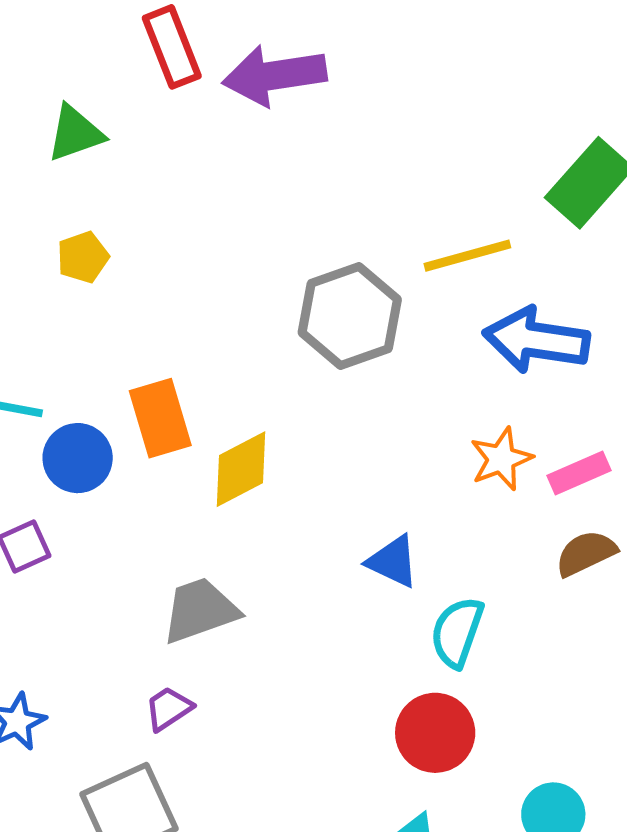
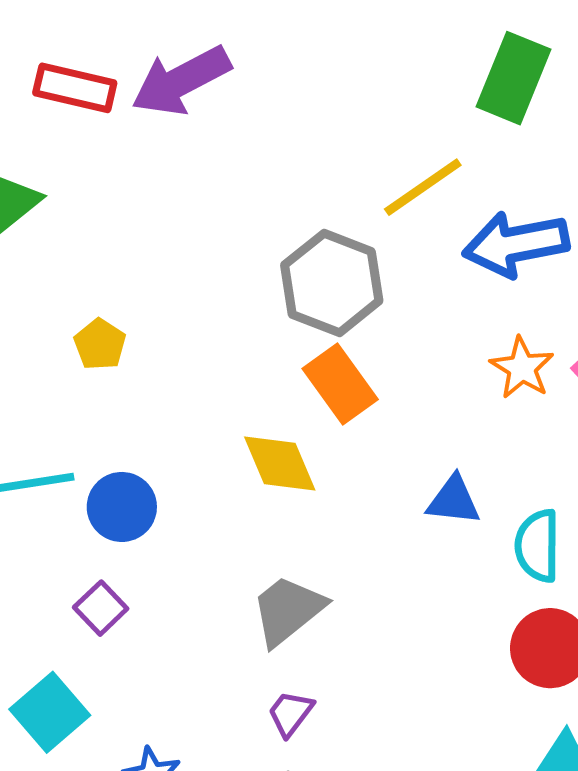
red rectangle: (172, 47) -> (75, 88), turned -36
yellow pentagon: (83, 257) -> (100, 344), moved
orange rectangle: (160, 418) -> (340, 384), moved
yellow diamond: (241, 469) -> (280, 463), turned -66

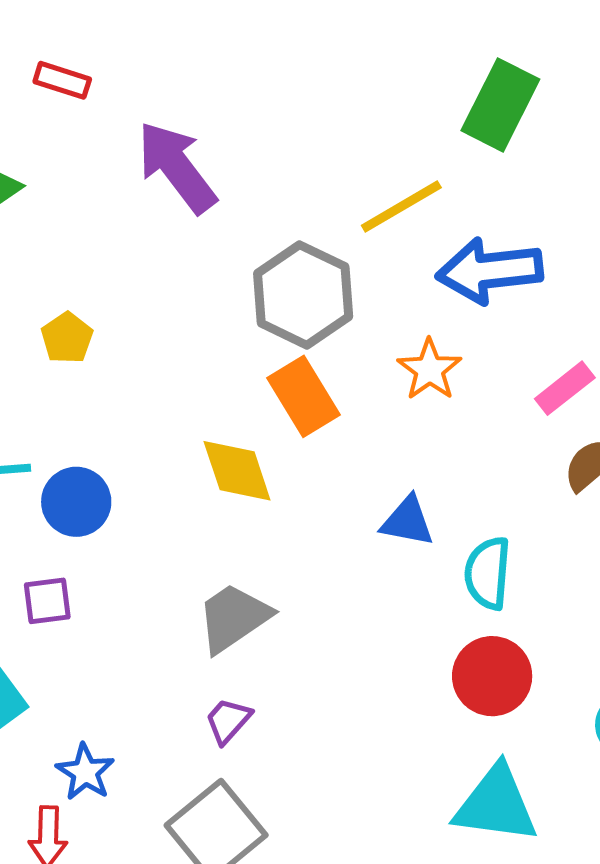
purple arrow: (181, 81) -> (177, 167), moved, turned 76
red rectangle: (75, 88) -> (62, 80), size x0.7
orange star: (522, 368) -> (430, 370), moved
purple square: (101, 608) -> (47, 601), turned 32

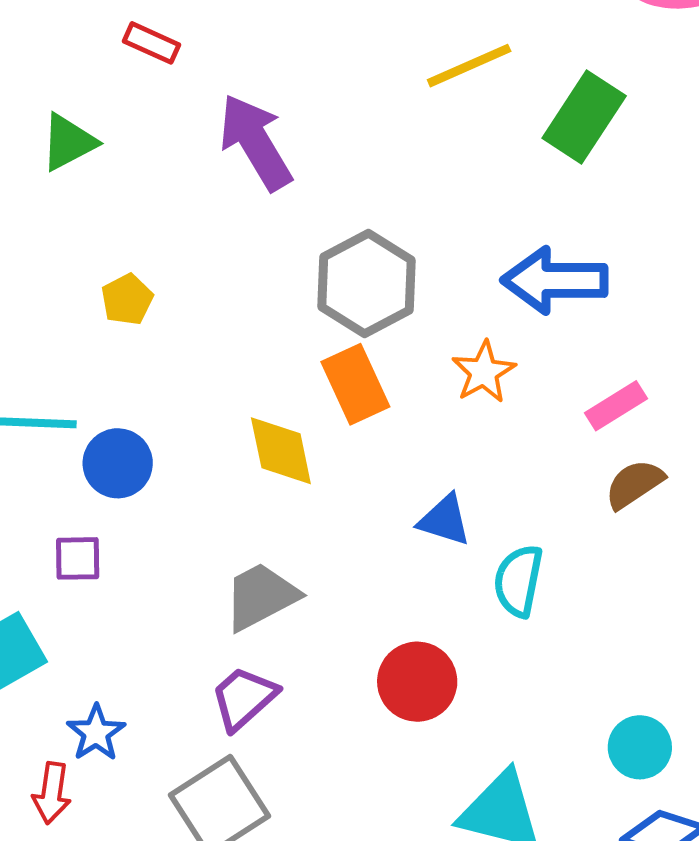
yellow line: (401, 206) -> (469, 66), moved
red circle: (492, 676) -> (417, 682), moved
purple trapezoid: (228, 721) -> (244, 698), size x1.4

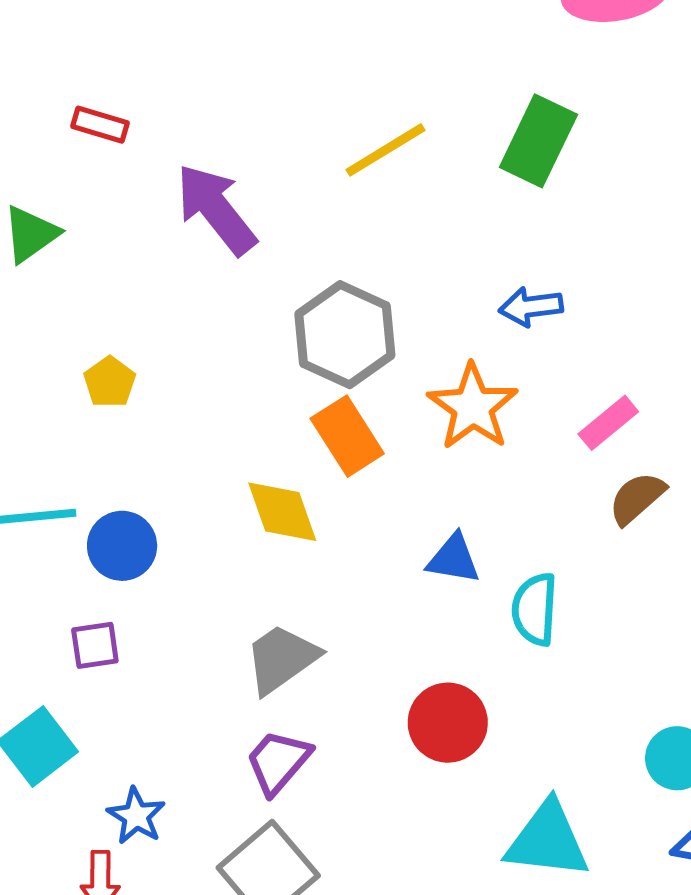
yellow line: (469, 66) -> (386, 150), moved
blue arrow: (555, 280) -> (531, 307), size x0.6
orange star: (484, 372) -> (473, 407), size x1.4

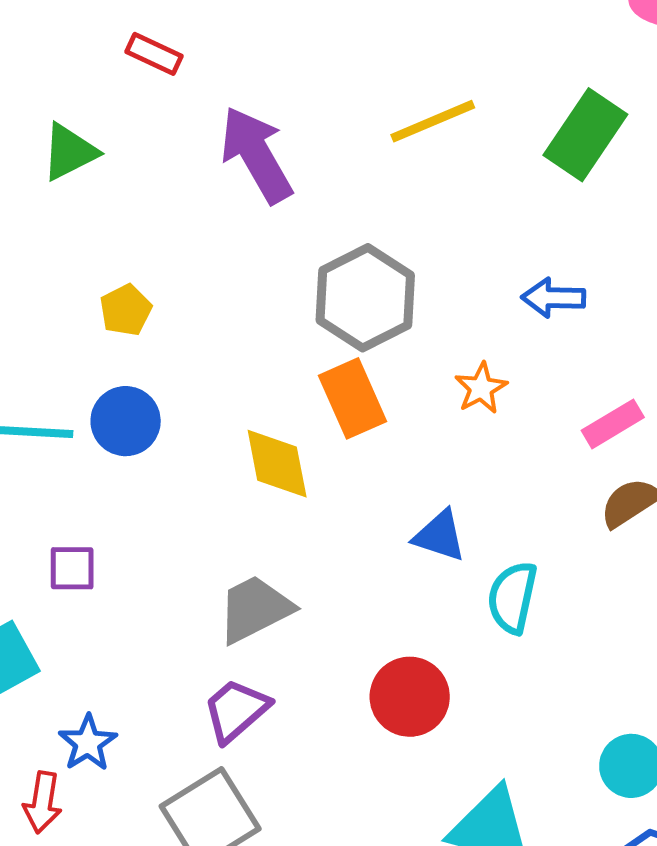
orange star: (473, 407) -> (481, 388), size x0.6
blue circle: (122, 546) -> (126, 421), moved

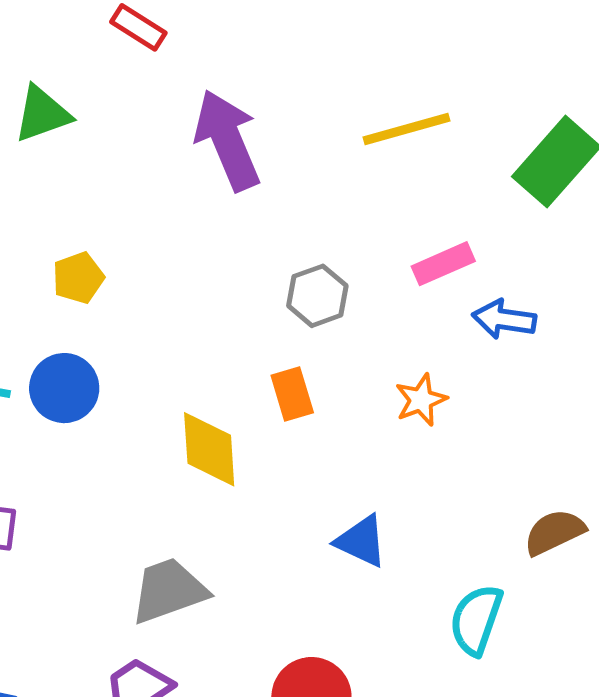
gray hexagon: (365, 298) -> (317, 296), size x0.6
orange rectangle: (353, 398) -> (292, 394), size x0.7
pink rectangle: (613, 424) -> (443, 264), moved
cyan semicircle: (512, 597) -> (476, 620), moved

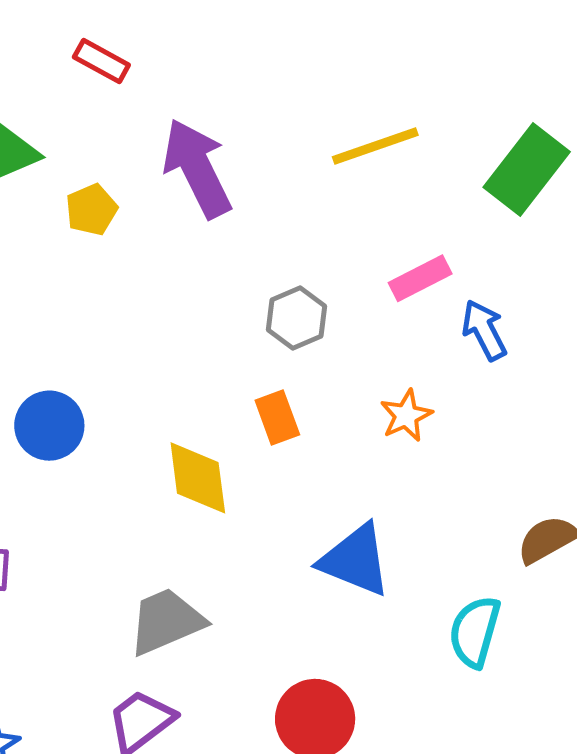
yellow pentagon: (78, 278) -> (91, 210), moved
blue arrow: (504, 319) -> (484, 330), turned 58
blue triangle: (361, 541) -> (355, 560), size x1.4

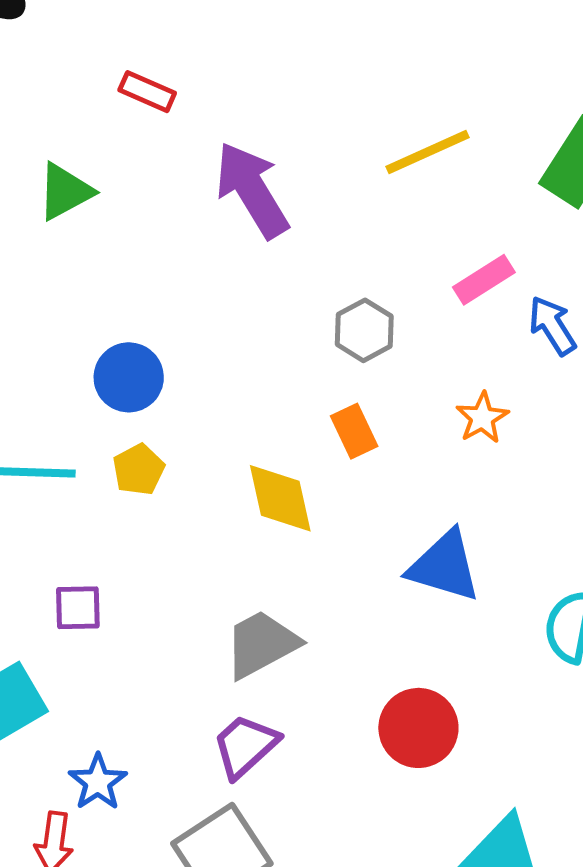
yellow pentagon: (91, 210) -> (139, 470), moved
blue circle: (49, 426) -> (129, 377), moved

